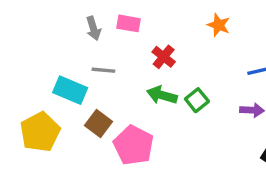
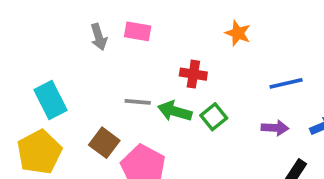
red cross: (164, 57) -> (193, 74), moved, turned -30
gray line: (103, 70) -> (138, 102), moved
cyan rectangle: (70, 90) -> (50, 100), moved, turned 40

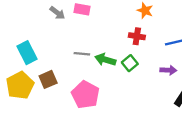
gray arrow: (99, 37) -> (57, 13), turned -35
red cross: (193, 74) -> (137, 36), moved
brown square: (104, 143) -> (48, 79), moved, turned 30

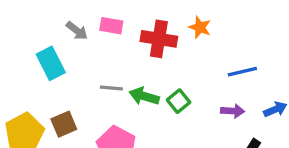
red cross: (137, 36) -> (159, 39), moved, size x1.5
cyan rectangle: (27, 53) -> (51, 63), moved

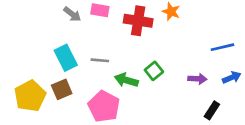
cyan rectangle: (51, 63) -> (66, 58), moved
blue line: (242, 72) -> (222, 47), moved
green arrow: (144, 96) -> (126, 80), moved

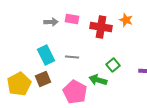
gray arrow: (72, 14) -> (51, 22), turned -40
green arrow: (126, 80) -> (98, 80), moved

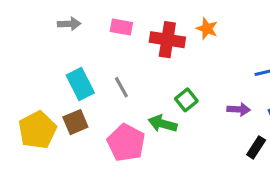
gray arrow: (51, 22) -> (69, 24), moved
gray line: (72, 57) -> (121, 87), turned 56

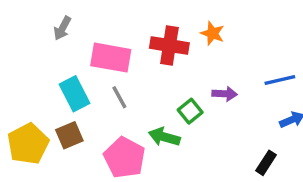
gray arrow: (69, 24) -> (62, 28), turned 120
pink rectangle: (121, 27) -> (111, 58), moved, size x1.6
purple arrow: (239, 109) -> (225, 94), moved

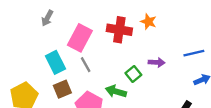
pink rectangle: (111, 58) -> (80, 38), turned -72
brown square: (69, 135) -> (62, 89), moved

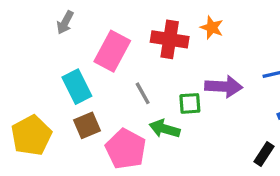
purple arrow: (157, 62) -> (224, 87), size x1.5
gray line: (86, 65) -> (143, 93), moved
green square: (133, 74) -> (190, 103), turned 35

